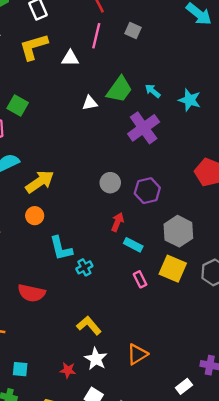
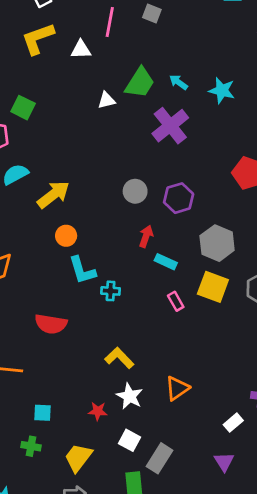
orange circle: (35, 216) -> (66, 236), moved
cyan cross: (84, 267) -> (110, 291), turned 35

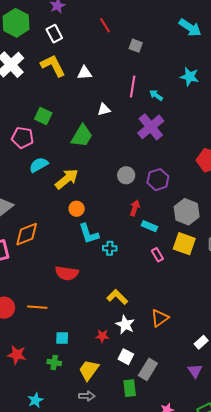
pink line: (110, 22) -> (133, 86), moved
yellow L-shape: (38, 39) -> (53, 66), turned 84
green trapezoid: (140, 83) -> (82, 136), moved
cyan star: (222, 90) -> (190, 77), moved

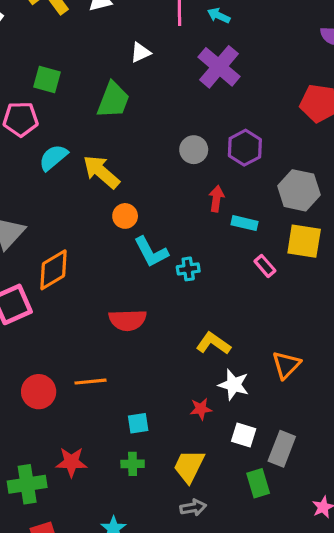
yellow arrow: (67, 179) -> (101, 172), turned -90

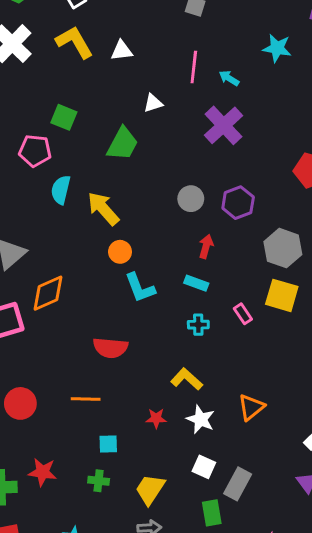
cyan semicircle: (53, 157) -> (61, 190), turned -44
cyan rectangle: (245, 223) -> (196, 283), moved
cyan cross: (188, 269) -> (198, 325), moved
orange line: (91, 382) -> (86, 399), moved
red star: (201, 409) -> (156, 418), moved

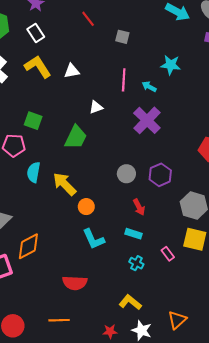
cyan star: (277, 48) -> (171, 65), moved
red arrow: (206, 246) -> (139, 207), turned 140
orange circle: (120, 252) -> (86, 207), moved
cyan cross: (198, 325) -> (136, 263), turned 32

